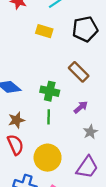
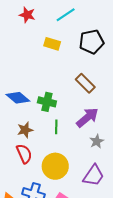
green cross: (50, 91) -> (47, 102), moved
purple arrow: (81, 107) -> (87, 117), size x1.6

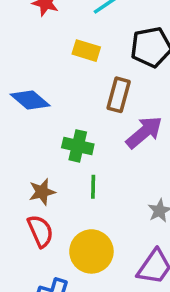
brown rectangle: (85, 83) -> (119, 95), moved, turned 60
blue diamond: (18, 98) -> (30, 100), moved
purple arrow: (87, 117) -> (144, 132), moved

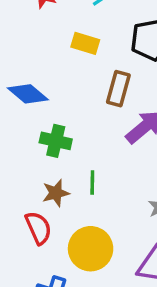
green cross: (78, 146) -> (56, 141), moved
brown star: (42, 192) -> (56, 193), moved

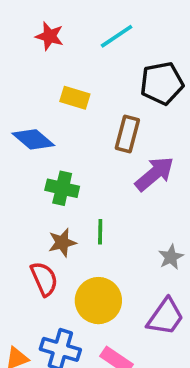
yellow rectangle: (85, 43) -> (75, 98), moved

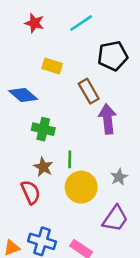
brown rectangle: (127, 134) -> (89, 91), turned -45
purple arrow: (155, 174) -> (108, 119), turned -56
brown star: (62, 243) -> (43, 167), turned -30
yellow circle: (98, 301) -> (81, 187), moved

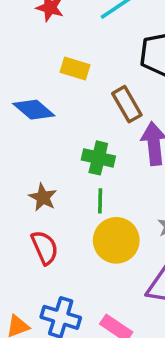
green cross: (43, 129) -> (98, 158), moved
brown star: (43, 167) -> (43, 197), moved

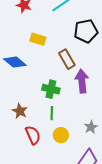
yellow circle: (116, 240) -> (61, 135), size x0.6
red semicircle: (45, 247) -> (33, 135), moved

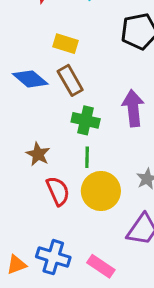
brown rectangle: (67, 59) -> (70, 80), moved
yellow circle: (61, 135) -> (101, 191), size x1.6

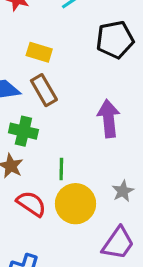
green cross: (86, 120) -> (23, 131), moved
red semicircle: (58, 191) -> (31, 204), turned -32

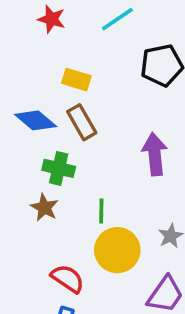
red semicircle: (31, 204) -> (68, 279), moved

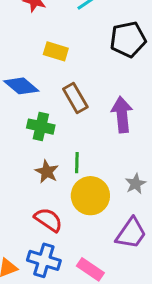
brown rectangle: (82, 122) -> (75, 98), moved
brown star: (44, 207) -> (47, 172), moved

